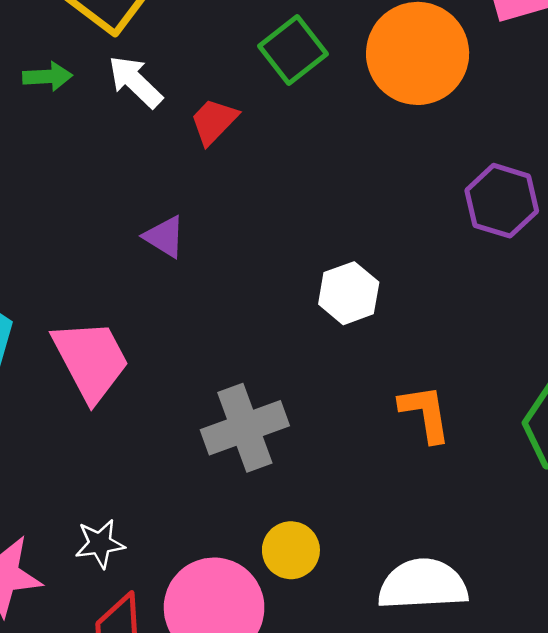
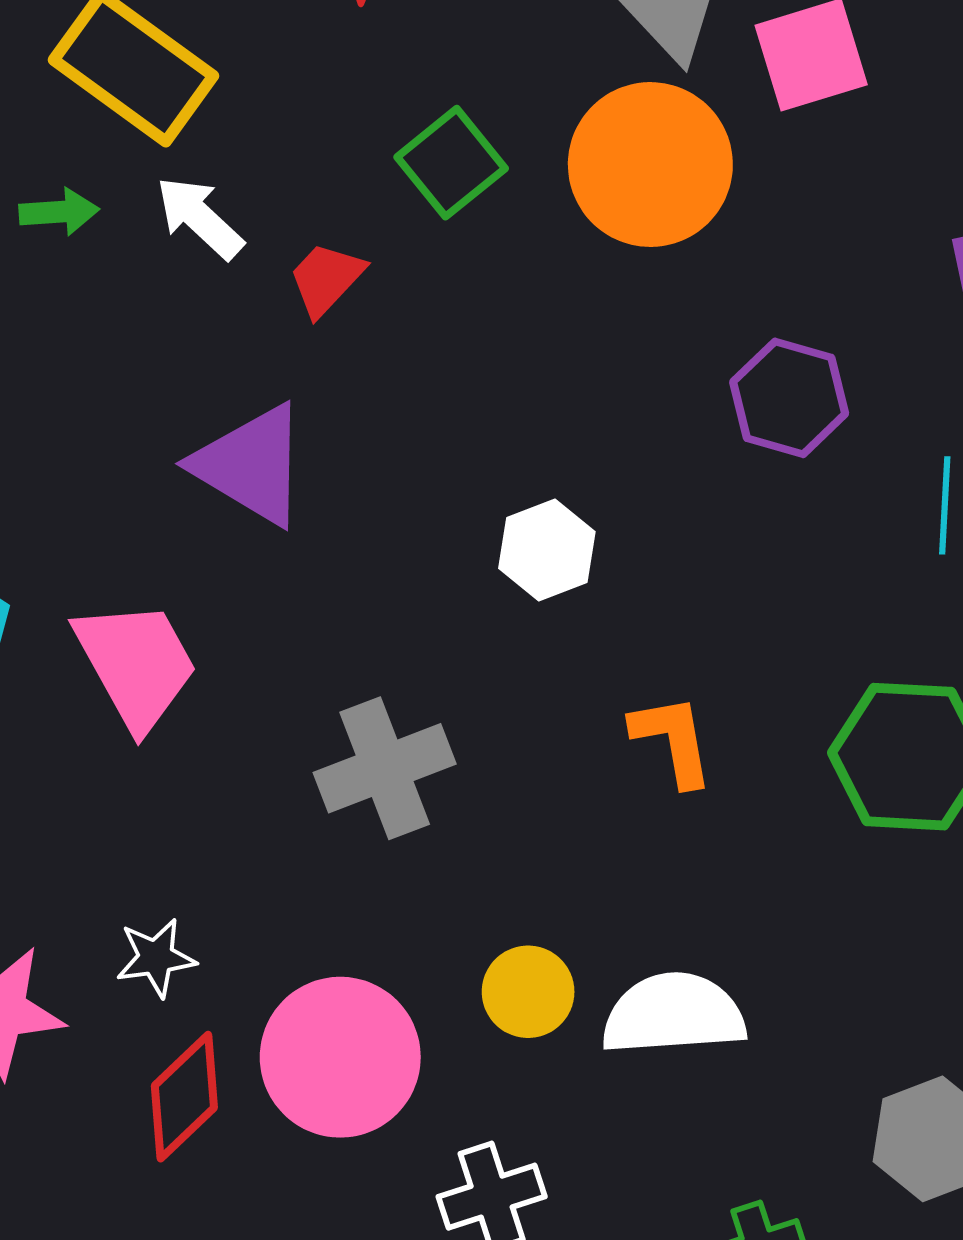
purple triangle: (165, 237) -> (251, 465), size x1.8
yellow circle: (291, 550) -> (528, 992), moved

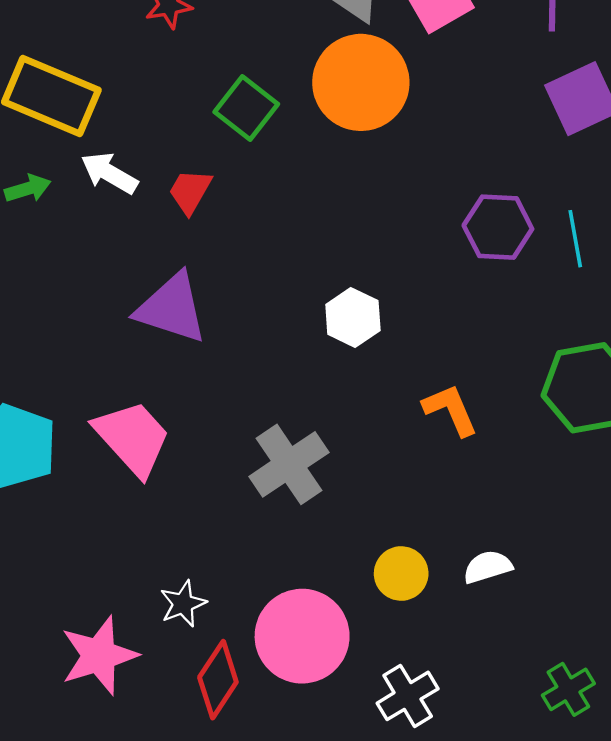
purple hexagon: (789, 398) -> (498, 227), moved
white semicircle: (674, 1014) -> (488, 567), size x0.6

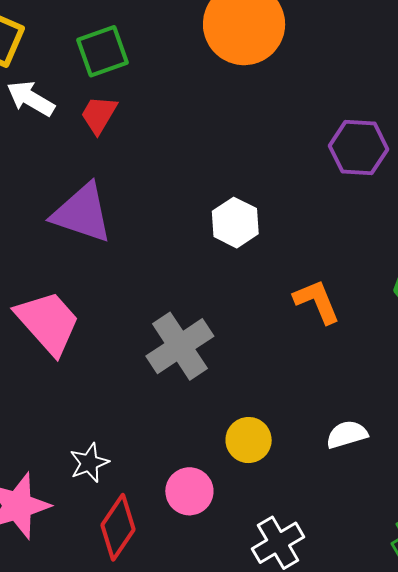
green square: (246, 108) -> (102, 51), moved, turned 32
yellow circle: (401, 574) -> (249, 440), moved
pink circle: (302, 636) -> (189, 491), size x0.6

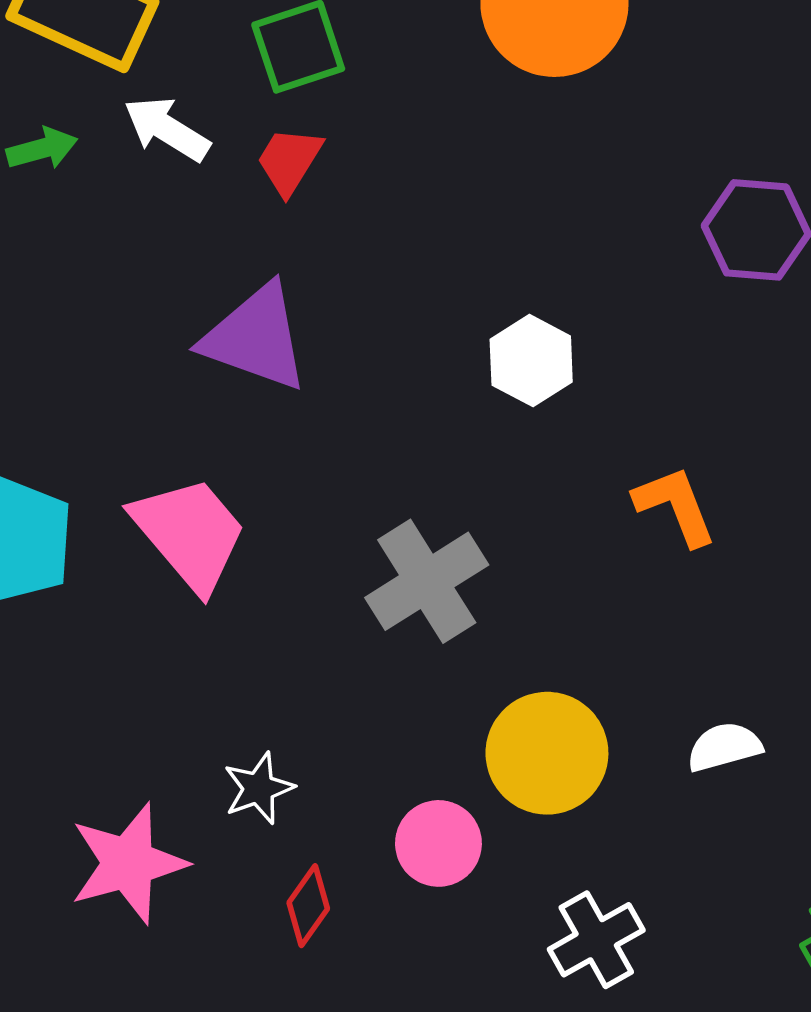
yellow circle: (249, 440) -> (547, 753), size x1.5
red diamond: (118, 527) -> (308, 906), size x0.7

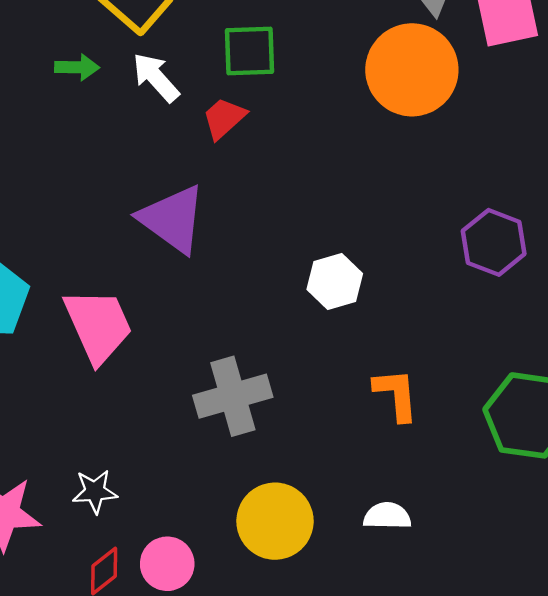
white semicircle: (724, 747) -> (387, 516), moved
pink circle: (438, 843) -> (167, 564), moved

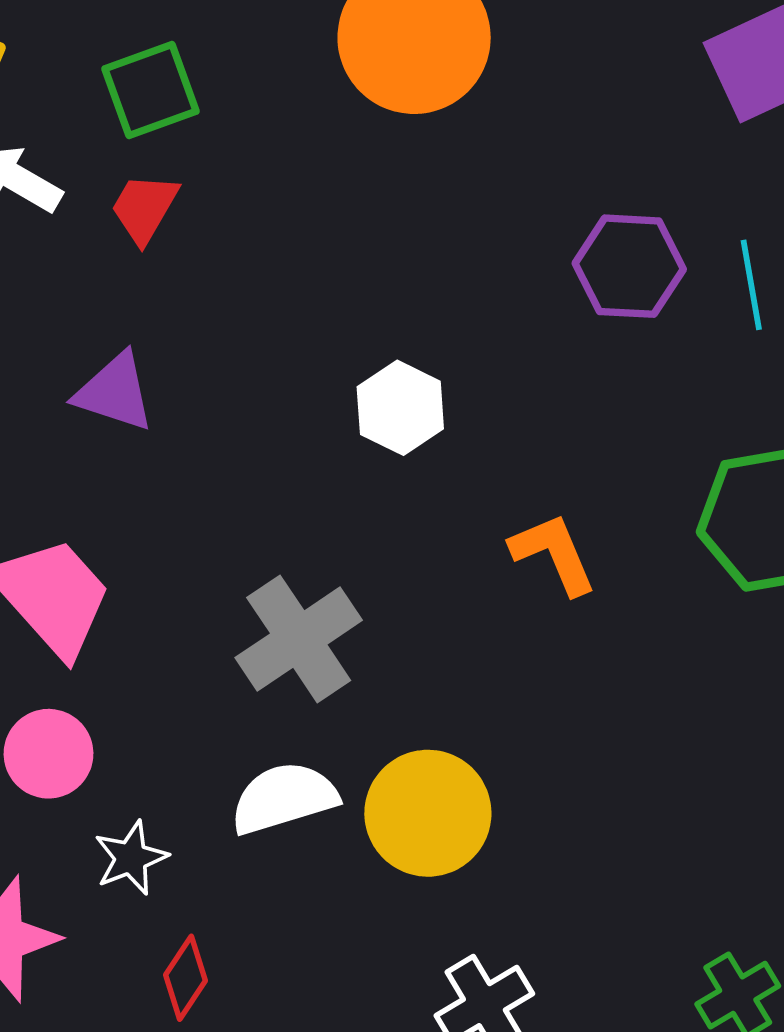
purple triangle: (172, 219) -> (115, 392), size x0.7
white semicircle: (387, 516) -> (284, 798), moved, size x1.4
pink circle: (167, 564) -> (48, 754), moved

